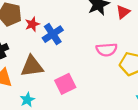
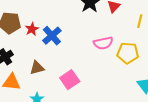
brown triangle: (32, 66) -> (37, 68), size x0.7

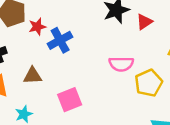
yellow pentagon: (128, 53) -> (149, 83), turned 30

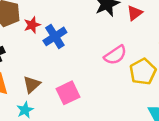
pink semicircle: (121, 64) -> (115, 55), turned -30
brown triangle: (33, 76) -> (32, 85), moved, turned -36

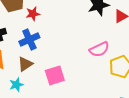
blue cross: (55, 36) -> (29, 39), moved

